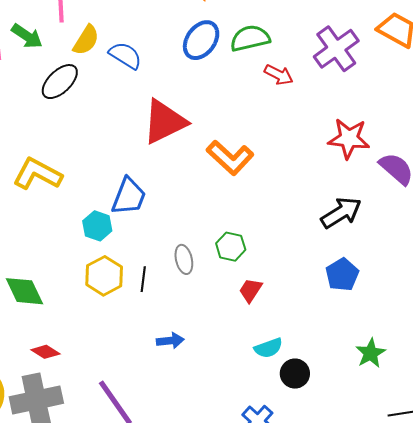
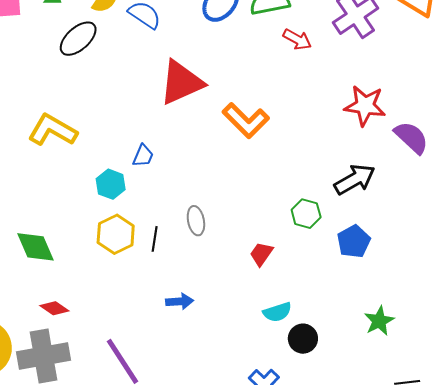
blue trapezoid: (129, 196) -> (143, 156), size x0.6
green hexagon: (231, 247) -> (306, 214), moved

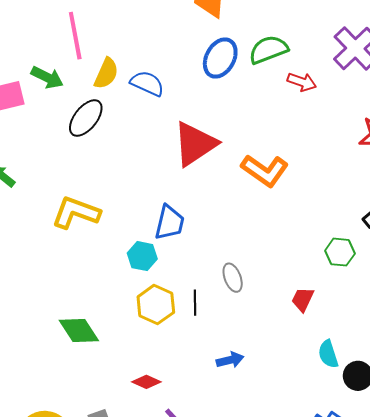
blue trapezoid: (143, 156) -> (170, 223), size x1.5
red diamond: (54, 308) -> (146, 382), moved
cyan semicircle: (277, 312) -> (328, 354), turned 100

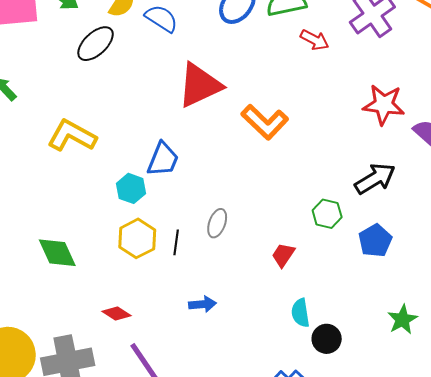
gray ellipse: (233, 278) -> (217, 223), turned 32

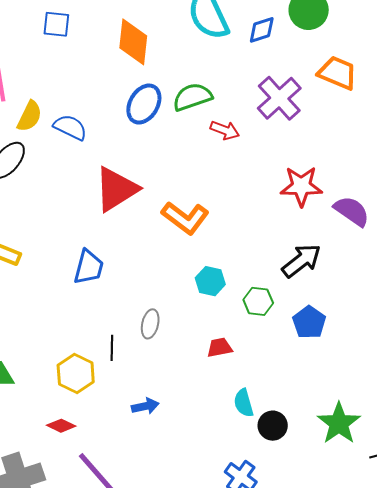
cyan hexagon: (131, 188) -> (210, 281), moved
yellow hexagon: (137, 238) -> (76, 374), moved
red trapezoid: (283, 255) -> (220, 348), turned 52
green star: (402, 320) -> (339, 423), moved, size x1.4

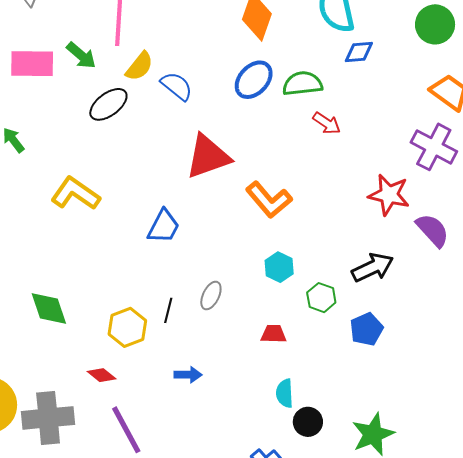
blue diamond: (262, 30) -> (359, 52), moved
purple cross: (279, 98) -> (434, 147), moved, turned -33

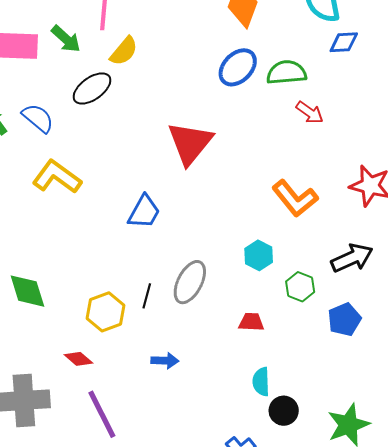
blue semicircle: (177, 86) -> (38, 118), moved
red triangle: (208, 157) -> (190, 143), turned -33
orange L-shape: (269, 200) -> (295, 198), moved
gray ellipse: (211, 296) -> (190, 282), size x1.5

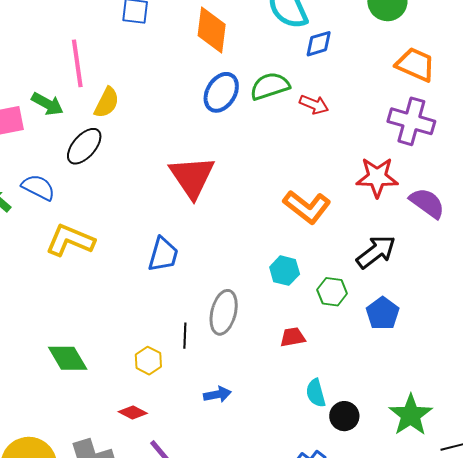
red arrow: (310, 113) -> (314, 105), moved
yellow hexagon: (105, 312) -> (148, 361), size x0.7

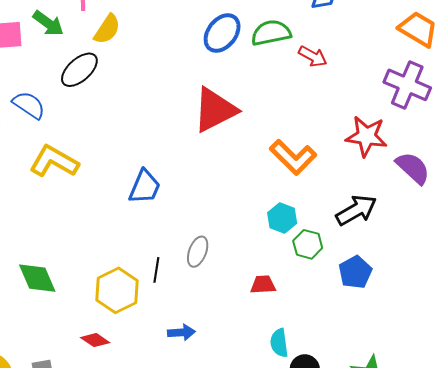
red triangle: (192, 177) -> (215, 110), moved, turned 30
cyan hexagon: (285, 271) -> (282, 218), moved
gray ellipse: (224, 312) -> (198, 252), size x0.7
yellow hexagon: (148, 361) -> (117, 290), size x1.6

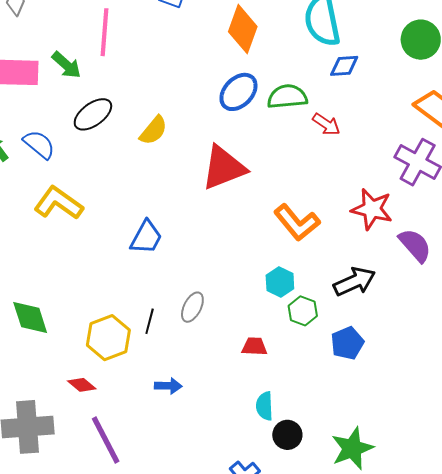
yellow semicircle: (107, 29) -> (153, 130), moved

